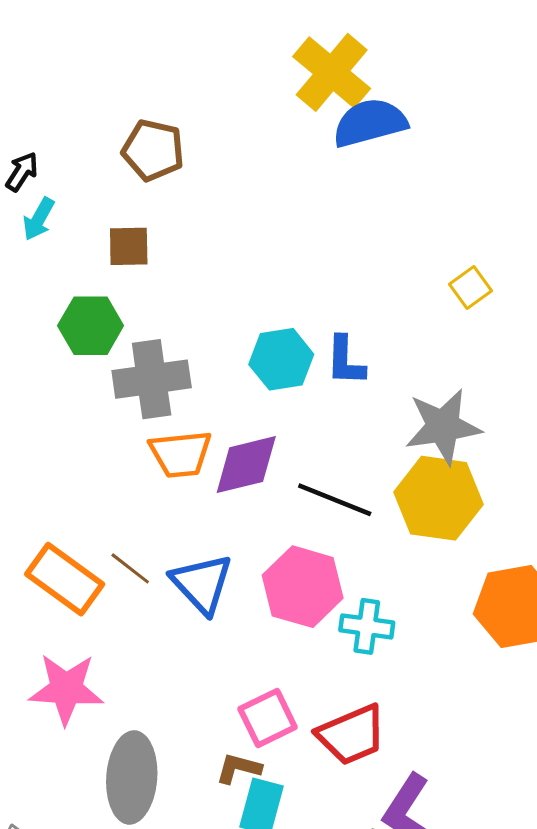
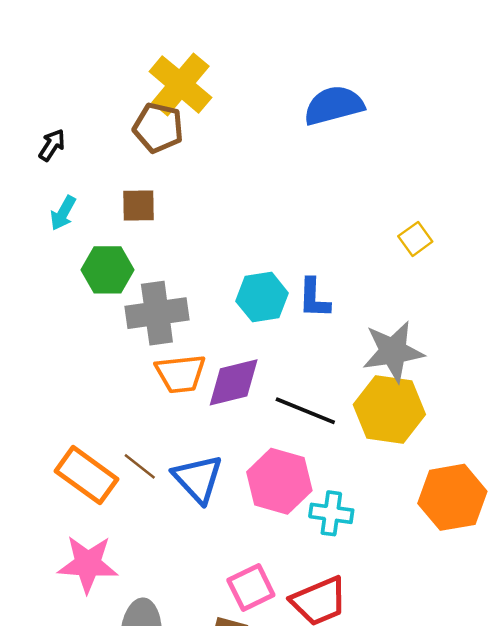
yellow cross: (332, 72) -> (180, 84), moved
cyan arrow: (39, 219) -> (63, 213), moved

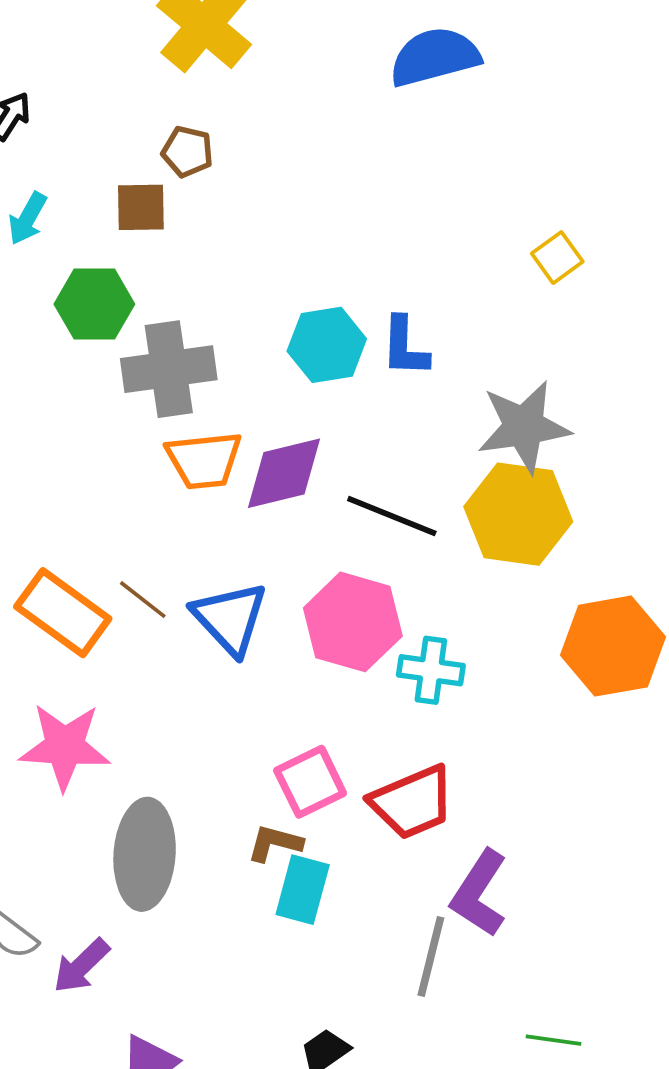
brown pentagon: (158, 128) -> (187, 152), moved, size x0.7

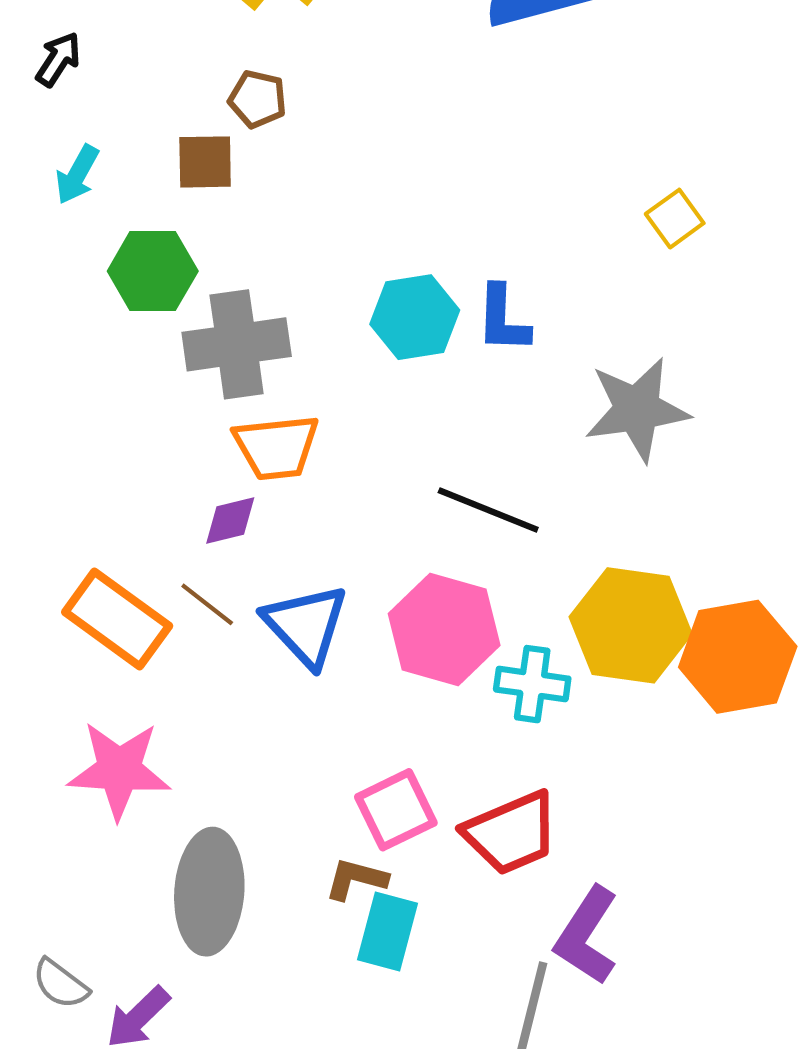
purple diamond: (284, 473) -> (230, 520), moved, size x0.6
yellow hexagon: (518, 514) -> (631, 625), moved

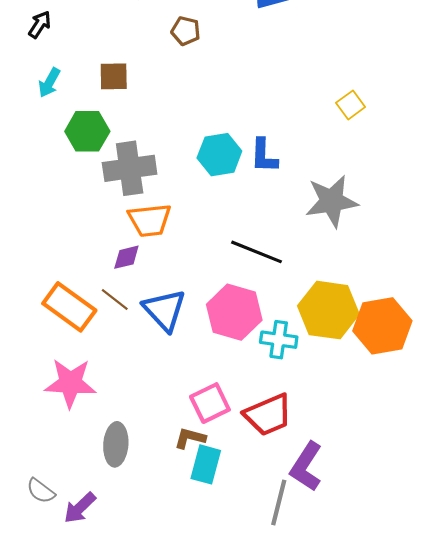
brown pentagon: (258, 99) -> (186, 31), moved
gray ellipse: (209, 892) -> (116, 444), size x0.7

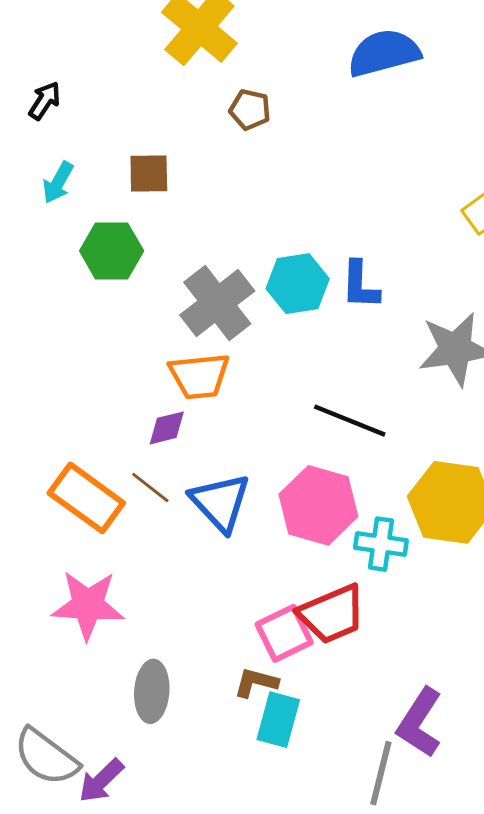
gray cross: (130, 168) -> (217, 303), moved, turned -30
red trapezoid: (268, 415) -> (332, 614), moved
gray semicircle: (41, 491) -> (46, 757), size x1.6

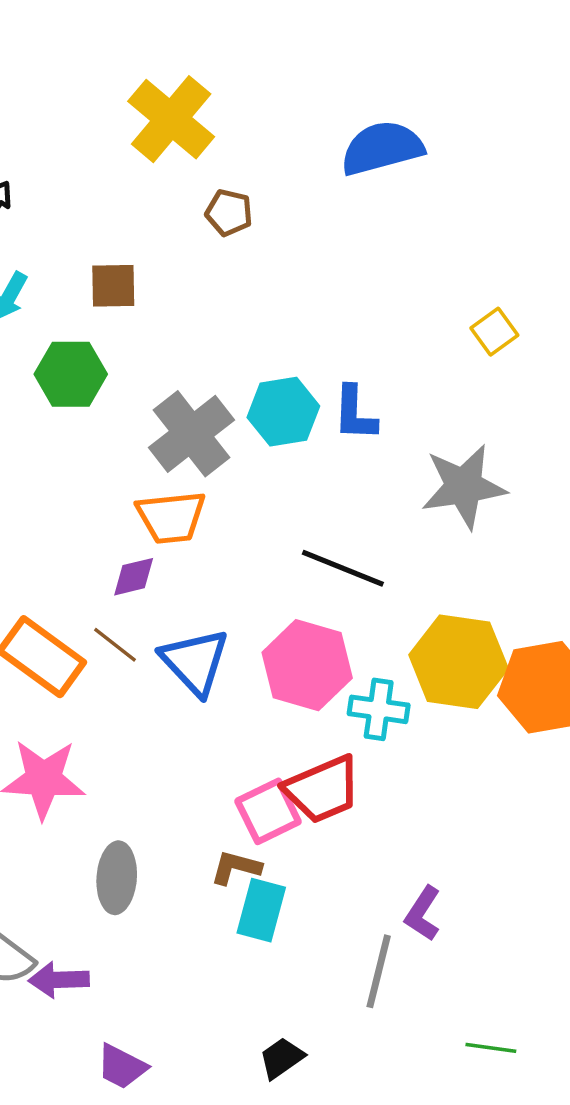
purple L-shape: (420, 723) -> (423, 913), size x0.7
purple arrow: (101, 781) -> (59, 980), turned 42

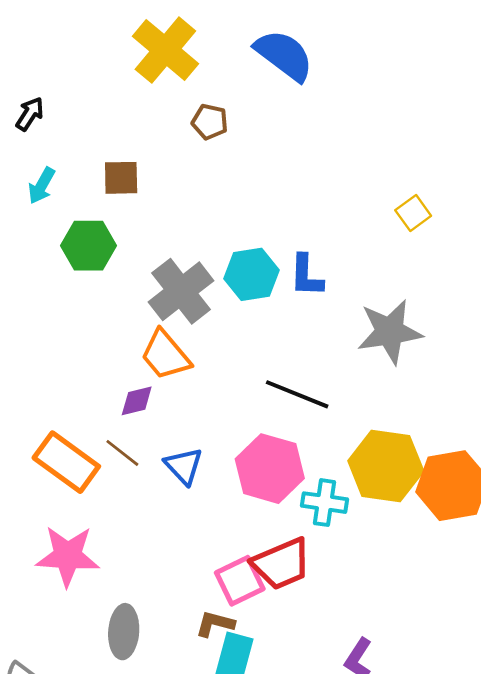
blue semicircle: (382, 148) -> (284, 55), moved, turned 52
orange trapezoid: (171, 517) -> (165, 355), turned 56
blue triangle: (195, 662) -> (184, 466), size x0.7

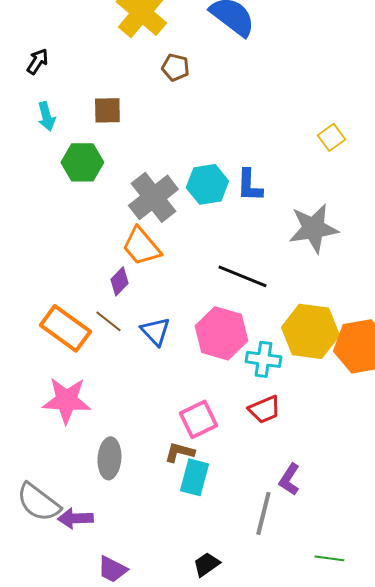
cyan arrow: (42, 186) -> (46, 116), turned -44
purple diamond: (137, 401) -> (119, 281), turned -32
red trapezoid: (281, 564) -> (264, 409), moved, size x0.7

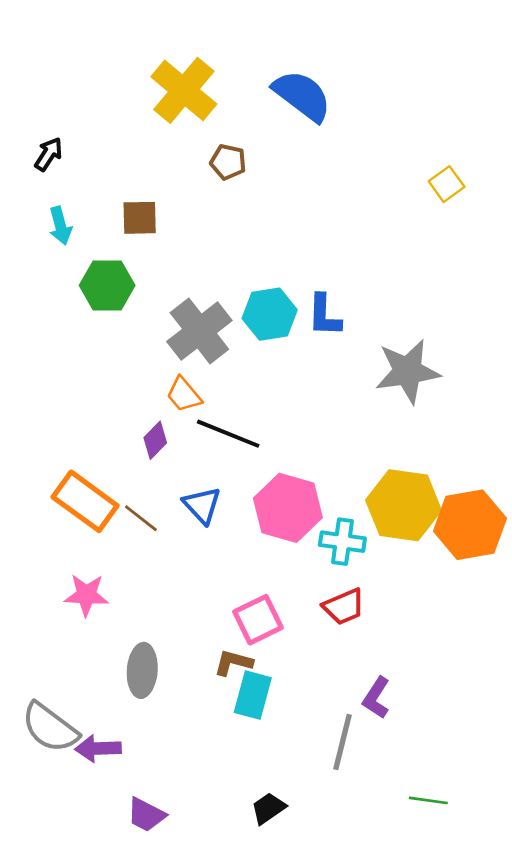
yellow square: (331, 137) -> (447, 184), moved
orange trapezoid: (141, 246) -> (184, 395), size x0.7
black line: (242, 276) -> (228, 434), moved
brown line: (108, 321) -> (141, 518), moved
pink star: (66, 400) -> (86, 595), size x0.7

